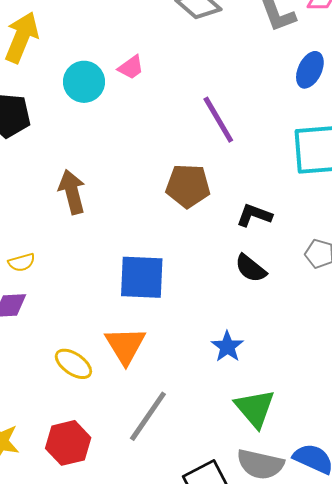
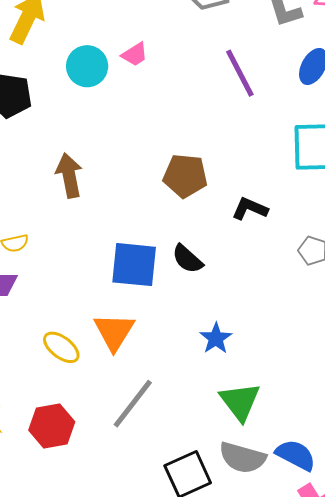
purple line: (218, 120) -> (240, 73), moved
black semicircle: (251, 268) -> (187, 259), moved

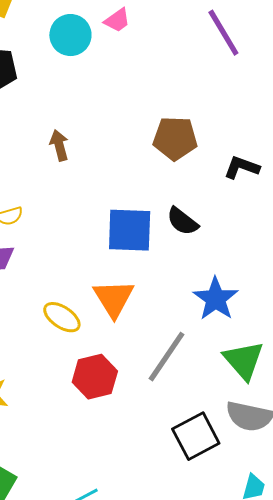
brown arrow: (69, 176) -> (59, 145), size x0.7
blue star: (216, 338) -> (216, 299), size x1.4
gray line: (133, 404) -> (167, 357), moved
red hexagon: (52, 426) -> (95, 377), moved

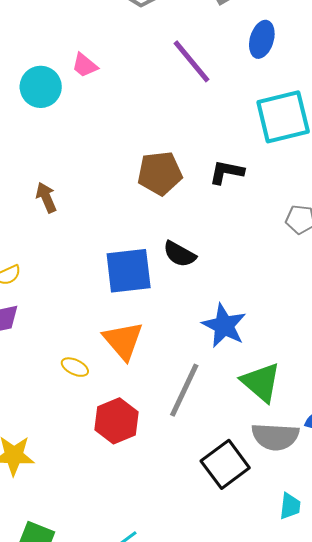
pink trapezoid: (117, 20) -> (85, 65), turned 84
black L-shape: (242, 167) -> (226, 172), moved
yellow ellipse: (62, 317) -> (75, 367), size x0.7

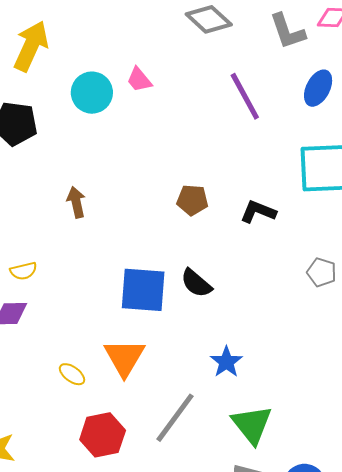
brown pentagon: (160, 173) -> (192, 200), size x0.7
blue star: (224, 326) -> (226, 362), size x0.7

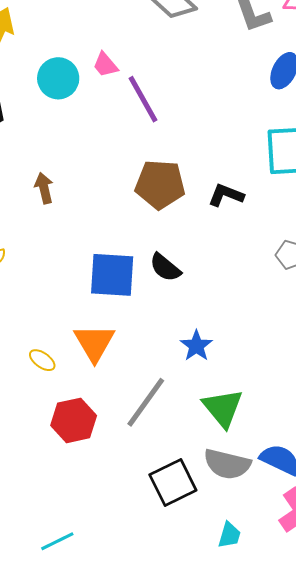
purple line: (245, 96) -> (143, 99), moved
brown pentagon: (192, 200) -> (160, 184), size x1.6

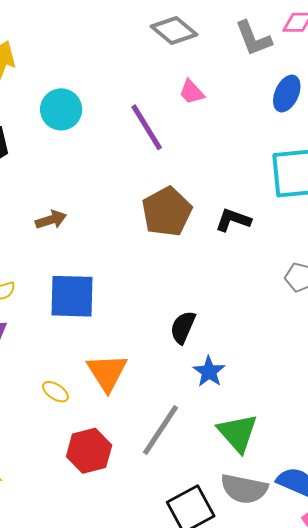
pink trapezoid: (105, 65) -> (192, 92), moved
brown pentagon: (160, 184) -> (167, 212), turned -30
brown arrow: (44, 188) -> (51, 220), turned 88
black semicircle: (165, 267) -> (183, 327), moved, turned 76
blue square: (112, 275) -> (72, 296), moved

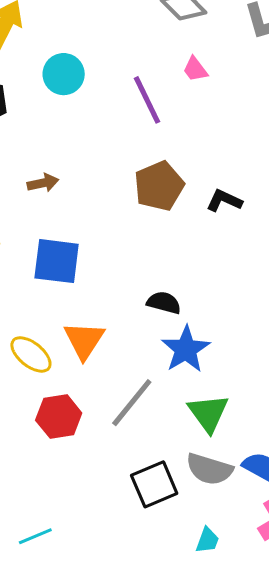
black semicircle: (183, 327) -> (164, 303), turned 76
blue star: (209, 372) -> (186, 349), size x1.5
yellow ellipse: (55, 392) -> (31, 354), size x1.6

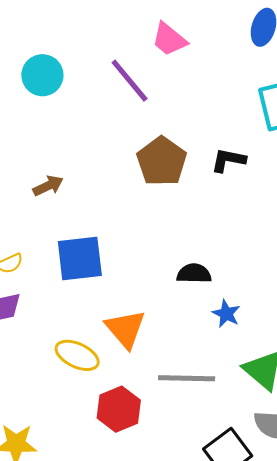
pink trapezoid: (195, 69) -> (169, 39), size x1.4
blue star: (186, 349) -> (226, 314), size x0.6
gray line: (132, 403) -> (187, 378), turned 66

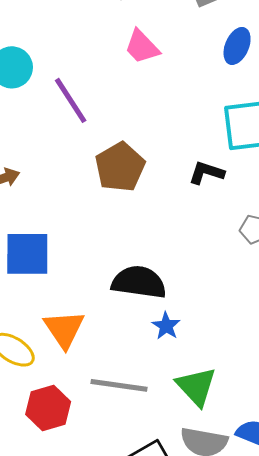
purple line: (130, 81) -> (71, 100), moved
black L-shape: (228, 160) -> (206, 173), moved
black semicircle: (194, 273) -> (139, 282), size x1.6

